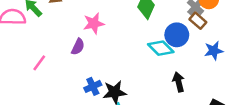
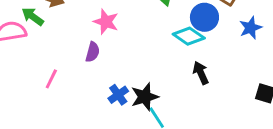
pink star: (94, 23) -> (106, 22), turned -30
black arrow: (179, 82) -> (201, 73), moved

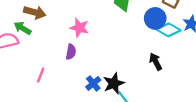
cyan diamond: (189, 36) -> (168, 30), moved

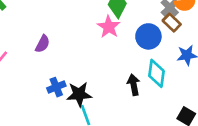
pink star: (79, 28) -> (109, 27), moved
cyan diamond: (168, 30) -> (156, 73), moved, turned 50

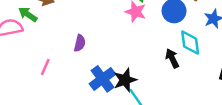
blue cross: (56, 87) -> (103, 79), size x1.5

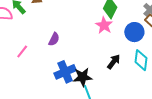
black arrow: (172, 58) -> (114, 62), moved, turned 49

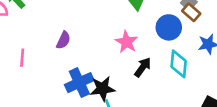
pink star: (104, 25) -> (127, 42), moved
pink line: (22, 51) -> (22, 58), turned -32

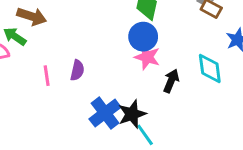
blue circle: (169, 27) -> (143, 37), moved
pink line: (22, 58) -> (47, 76), moved

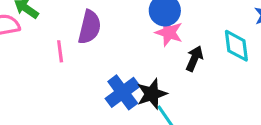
purple semicircle: (77, 70) -> (90, 27), moved, size x1.5

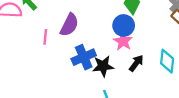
blue cross: (123, 92) -> (84, 57), moved
black star: (152, 94) -> (103, 66), moved

